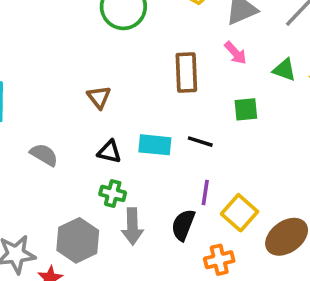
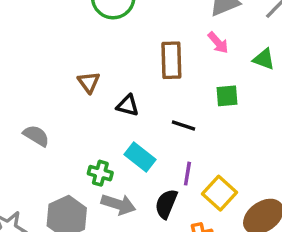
cyan rectangle: (155, 145) -> (140, 157), moved, turned 32
black triangle: (109, 152) -> (128, 105), moved
gray arrow: (132, 226) -> (118, 204), turned -72

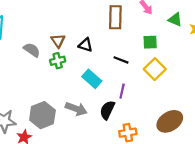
brown triangle: (89, 82) -> (58, 41), moved
gray semicircle: (36, 136) -> (32, 50), moved
green cross: (100, 173) -> (58, 61), moved, turned -32
yellow square: (219, 193) -> (155, 69), moved

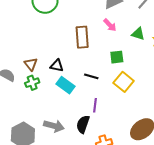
cyan rectangle: (92, 79) -> (66, 85), moved

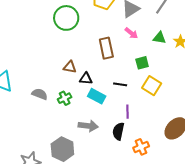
brown triangle: (31, 64) -> (70, 67), moved, turned -32
gray arrow: (54, 126) -> (88, 126), moved

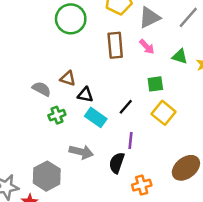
brown rectangle: (106, 48) -> (115, 45), moved
black line: (120, 84) -> (126, 107), turned -64
gray semicircle: (40, 94) -> (42, 89), moved

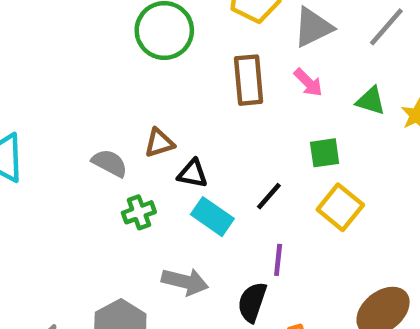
brown triangle: (68, 78) -> (159, 143), turned -35

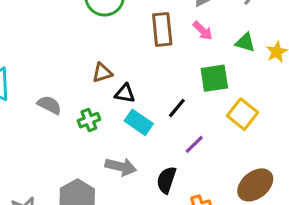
green square: (325, 153) -> (214, 78), size x1.4
gray semicircle: (110, 163) -> (49, 105), moved
yellow square: (340, 207) -> (242, 114), moved
purple line: (278, 260) -> (194, 144), moved, turned 40

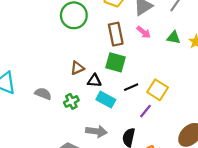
green square: (214, 78) -> (115, 62), moved, turned 30
black line: (177, 108) -> (131, 87), turned 32
yellow square: (242, 114) -> (158, 90), moved

